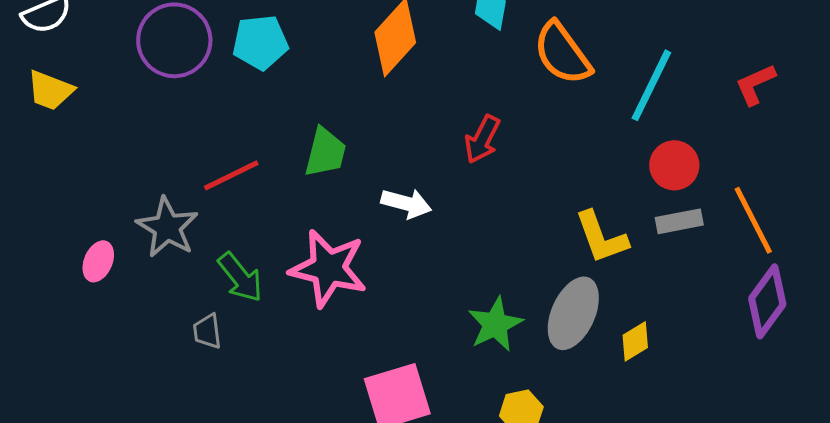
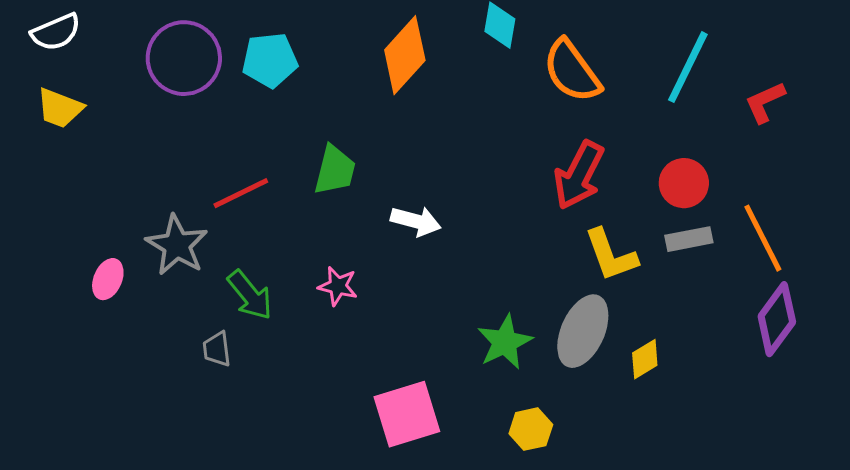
cyan line: (651, 85) -> (688, 67), moved
red arrow: (482, 139) -> (579, 175), moved, size x1.4
pink star: (328, 268) -> (338, 286), size x0.5

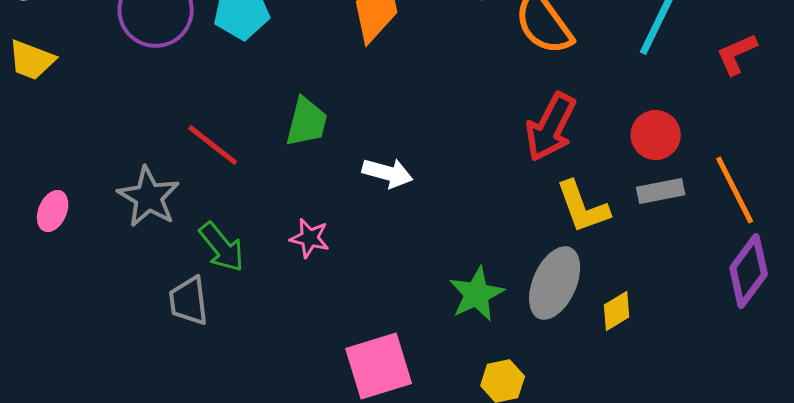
red line: (241, 193) -> (213, 145), turned 64
pink ellipse: (108, 279) -> (53, 211), moved
gray trapezoid: (217, 349) -> (189, 301), size x1.4

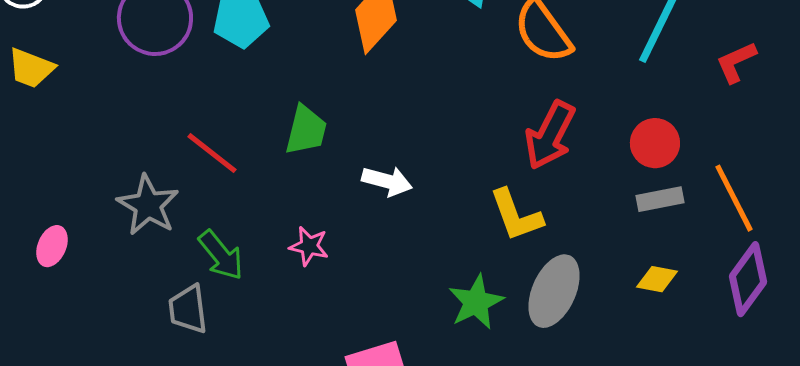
yellow L-shape: (583, 207) -> (516, 215), moved
pink ellipse: (53, 211) -> (52, 246), moved
yellow diamond: (617, 311) -> (657, 279), moved, turned 42

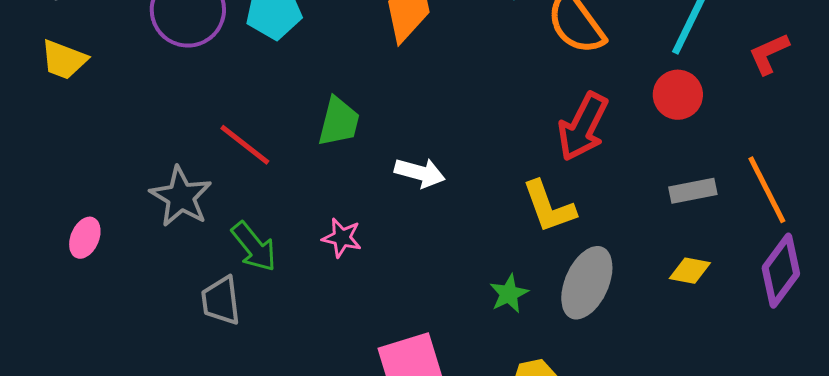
red circle: (655, 143) -> (678, 95), moved
green star: (476, 302) -> (509, 294), size x0.7

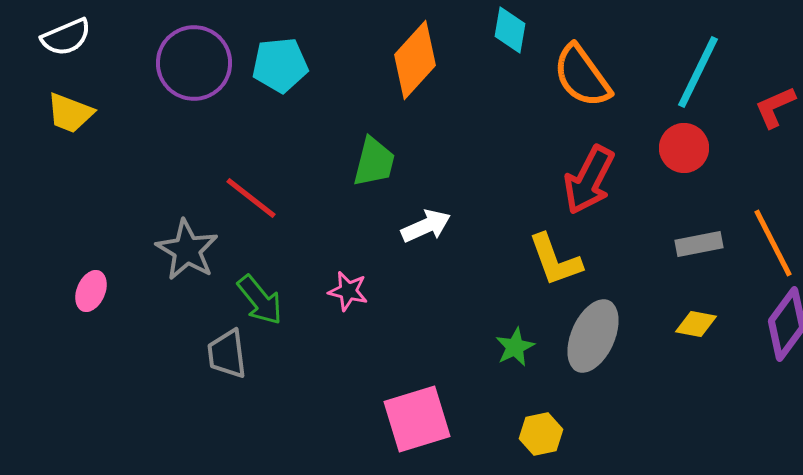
green trapezoid: (339, 122) -> (374, 162), moved
white arrow: (420, 173) -> (426, 226), turned -39

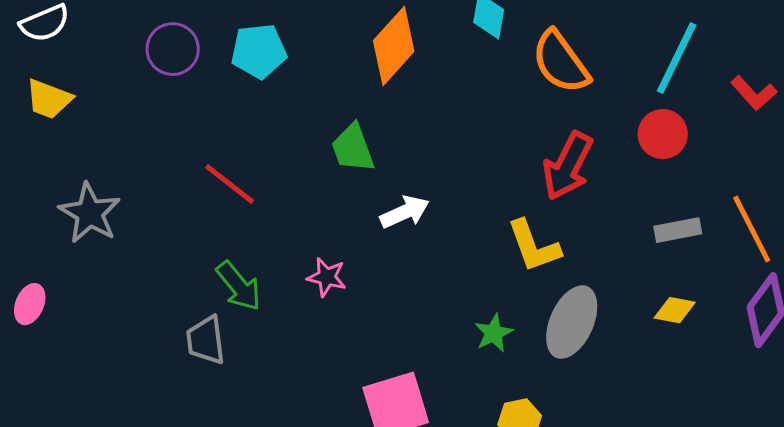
purple circle: (194, 63) -> (173, 49), size x0.7
red L-shape: (775, 107) -> (754, 93), turned -108
green trapezoid: (374, 162) -> (353, 148), turned 146
gray star: (187, 250) -> (90, 213), moved
pink ellipse: (91, 291) -> (30, 304), moved

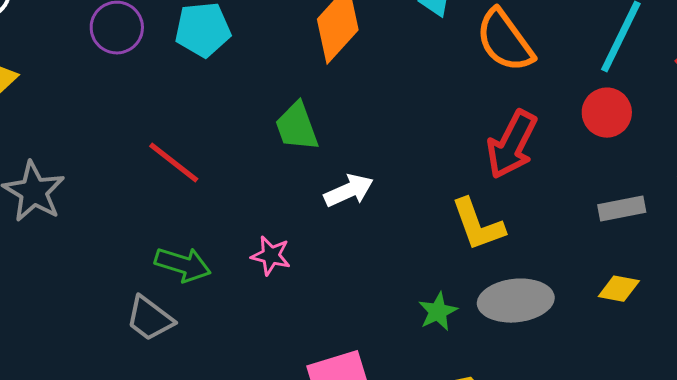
green arrow: (239, 286) -> (183, 265), turned -34
gray ellipse: (572, 322) -> (516, 301), turned 60
gray trapezoid: (206, 340) -> (150, 319), turned -46

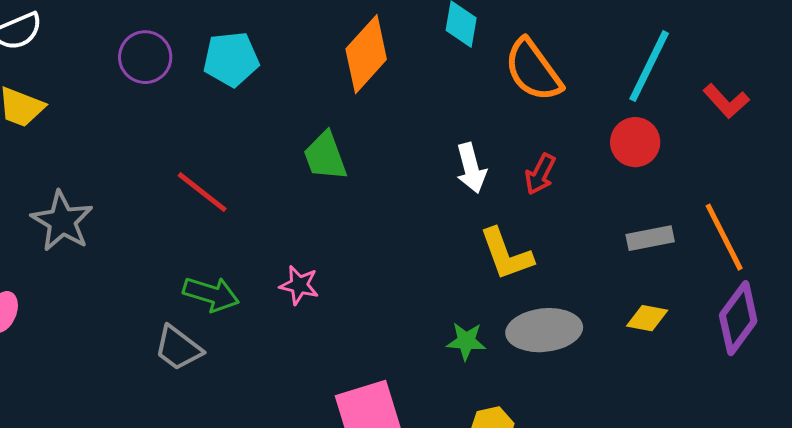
red arrow: (512, 145) -> (540, 174), size x0.6
white arrow: (349, 191) -> (471, 168), moved, turned 99
green star: (438, 312) -> (466, 341), turned 30

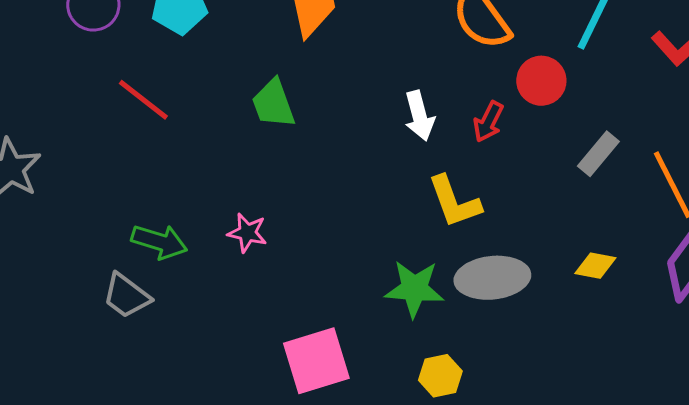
red circle: (635, 142) -> (541, 81), moved
red line: (202, 192) -> (143, 100), moved
gray rectangle: (650, 238) -> (598, 154), moved, turned -39
green star: (466, 341) -> (414, 289), size x1.5

